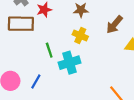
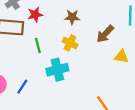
green line: (49, 50) -> (38, 46), moved

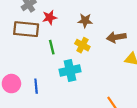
brown arrow: (105, 34) -> (116, 37), turned 36
blue line: (22, 87) -> (36, 86), turned -40

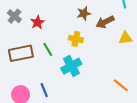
brown star: (85, 21) -> (84, 13), moved
brown rectangle: (26, 29) -> (21, 53), moved

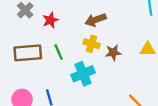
brown star: (84, 13) -> (113, 53), moved
brown arrow: (105, 22) -> (96, 20), moved

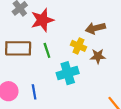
red star: (50, 20) -> (42, 20), size x1.5
brown arrow: (96, 20) -> (95, 28), moved

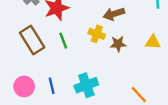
brown rectangle: (18, 48) -> (32, 40), turned 60
cyan cross: (68, 73) -> (86, 85), moved

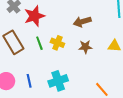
yellow cross: (97, 34) -> (57, 43), moved

